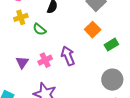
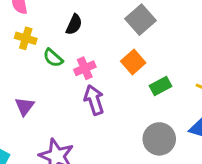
yellow cross: (21, 17) -> (26, 38), turned 32
pink cross: (45, 60) -> (85, 68), moved

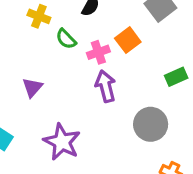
orange square: (133, 62) -> (128, 40), moved
gray circle: (159, 139) -> (151, 124), moved

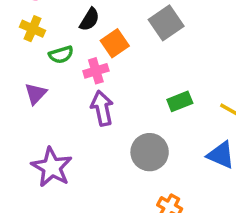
green semicircle: (66, 39) -> (61, 55), turned -65
orange square: (128, 40) -> (115, 43), moved
purple triangle: (32, 87) -> (36, 94), moved

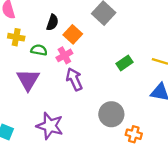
green semicircle: (61, 55) -> (39, 50), turned -140
purple triangle: (36, 94) -> (28, 80), size x1.5
gray circle: (150, 152) -> (111, 114), moved

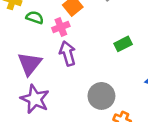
purple triangle: (28, 80) -> (30, 64), moved

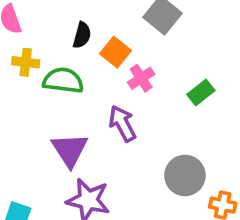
green semicircle: (35, 17) -> (63, 80), size x1.5
pink cross: (61, 27) -> (141, 78), moved

